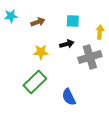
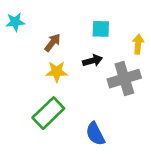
brown arrow: (38, 22) -> (52, 43), moved, turned -32

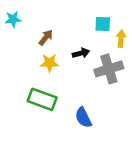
cyan square: (101, 29) -> (103, 24), moved
green rectangle: (48, 113) -> (42, 99), turned 64

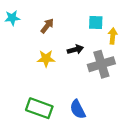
brown arrow: (46, 37) -> (47, 26), moved
green rectangle: (42, 99) -> (39, 108), moved

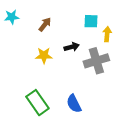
green rectangle: (39, 108) -> (37, 103), turned 35

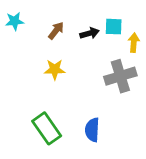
black arrow: (72, 47) -> (90, 33), moved
blue semicircle: (74, 104) -> (92, 130), turned 30

